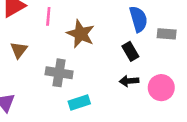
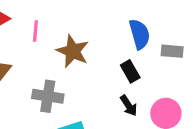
black arrow: (129, 81) -> (129, 106), turned -120

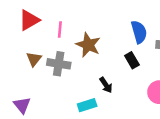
gray cross: (48, 96) -> (59, 64), moved
black arrow: (129, 106) -> (106, 85), moved

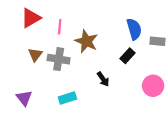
black rectangle: (132, 60) -> (127, 56), turned 72
cyan rectangle: (87, 105) -> (67, 98), moved

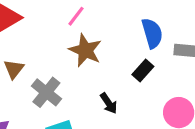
pink line: (60, 27) -> (76, 16), moved, turned 32
gray cross: (59, 59) -> (46, 92), moved, turned 30

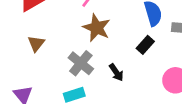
gray cross: (46, 92) -> (81, 63), moved

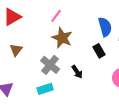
black rectangle: (145, 45) -> (99, 51), turned -72

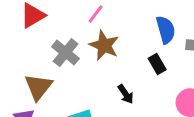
brown triangle: (16, 50) -> (38, 87), moved, size x1.5
gray cross: (50, 65) -> (66, 53), moved

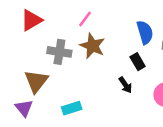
gray cross: (66, 53) -> (59, 52), turned -30
black arrow: (126, 94) -> (125, 85), moved

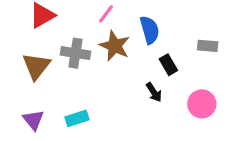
blue semicircle: (145, 32) -> (150, 30), moved
brown triangle: (36, 81) -> (36, 66), moved
cyan rectangle: (72, 108) -> (77, 118), moved

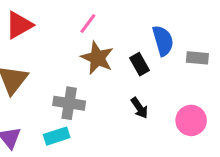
blue semicircle: (150, 30) -> (163, 41), moved
gray cross: (75, 53) -> (69, 103), moved
black rectangle: (168, 65) -> (139, 64), moved

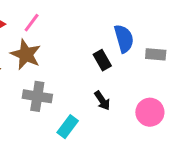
pink line: (88, 23) -> (32, 23), moved
brown star: (97, 58) -> (26, 54), moved
cyan rectangle: (57, 136) -> (68, 127), moved, turned -35

